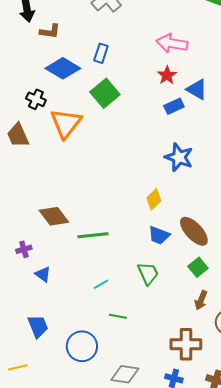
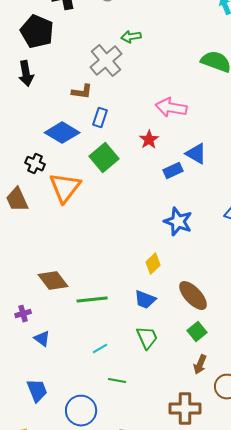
brown L-shape: (50, 31) -> (82, 92), moved
red star: (167, 75) -> (149, 140), moved
blue trapezoid: (159, 235) -> (145, 300), moved

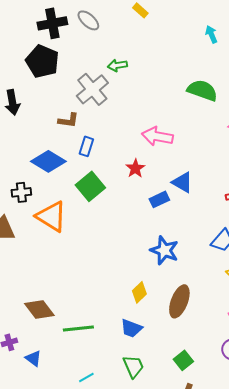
black pentagon: (37, 32) -> (42, 61), moved
black cross: (35, 164) -> (21, 192), turned -30
orange triangle: (65, 188) -> (51, 216), turned -36
brown ellipse: (193, 296) -> (179, 301), moved, turned 64
blue triangle: (42, 339) -> (33, 358), moved

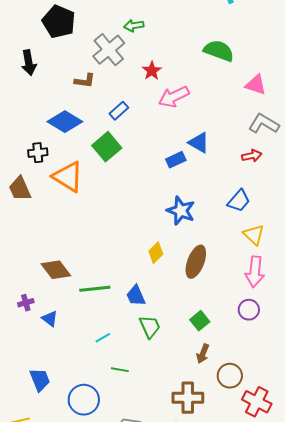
pink arrow: (157, 136) -> (174, 97), turned -36
blue rectangle: (86, 146) -> (119, 111), moved, turned 30
red star: (135, 168) -> (152, 71), moved
blue trapezoid: (131, 328) -> (136, 296), moved, turned 45

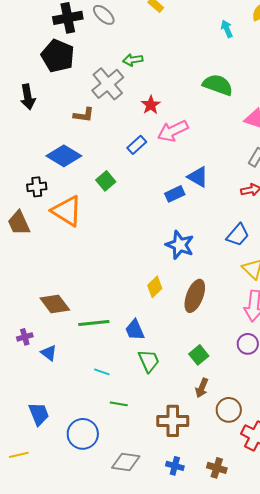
blue rectangle: (119, 111) -> (137, 145), moved
green square: (107, 147) -> (106, 181), size x0.7
cyan line: (103, 338) -> (102, 372), turned 49
brown cross: (188, 398) -> (173, 421), moved

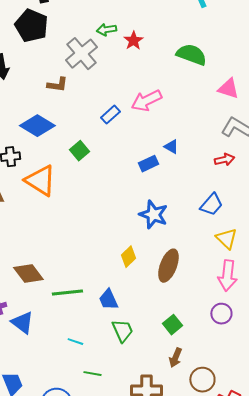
red star: (151, 105) -> (133, 41), moved
blue triangle: (198, 177) -> (171, 147), size x0.7
blue triangle: (49, 353) -> (22, 323), size x1.4

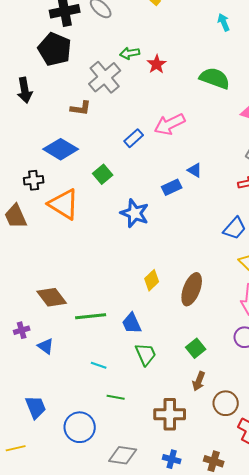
blue star: (153, 215) -> (135, 213), moved
blue triangle: (22, 323) -> (46, 346), size x0.7

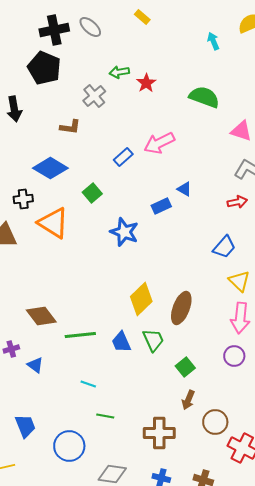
gray cross: (105, 77) -> (94, 96), size x0.7
yellow diamond: (152, 280) -> (141, 299), size x1.5
green trapezoid: (146, 354) -> (153, 340), moved

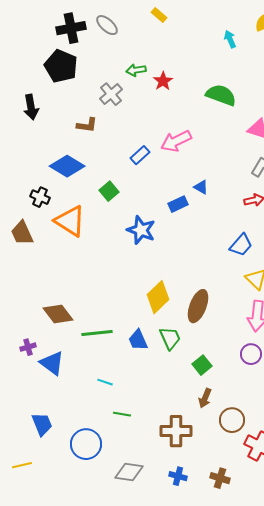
black cross: (23, 199) -> (40, 197), turned 30
blue triangle: (35, 365) -> (52, 363), size x1.5

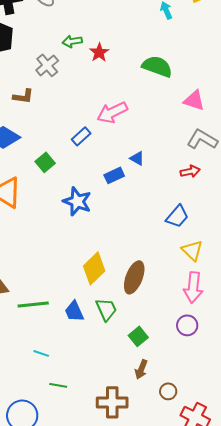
blue rectangle: (140, 155) -> (81, 136), moved
brown circle: (232, 420) -> (168, 391), size x0.7

